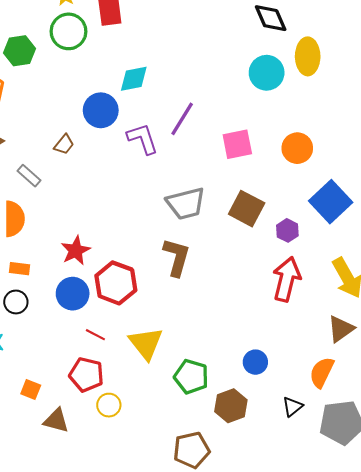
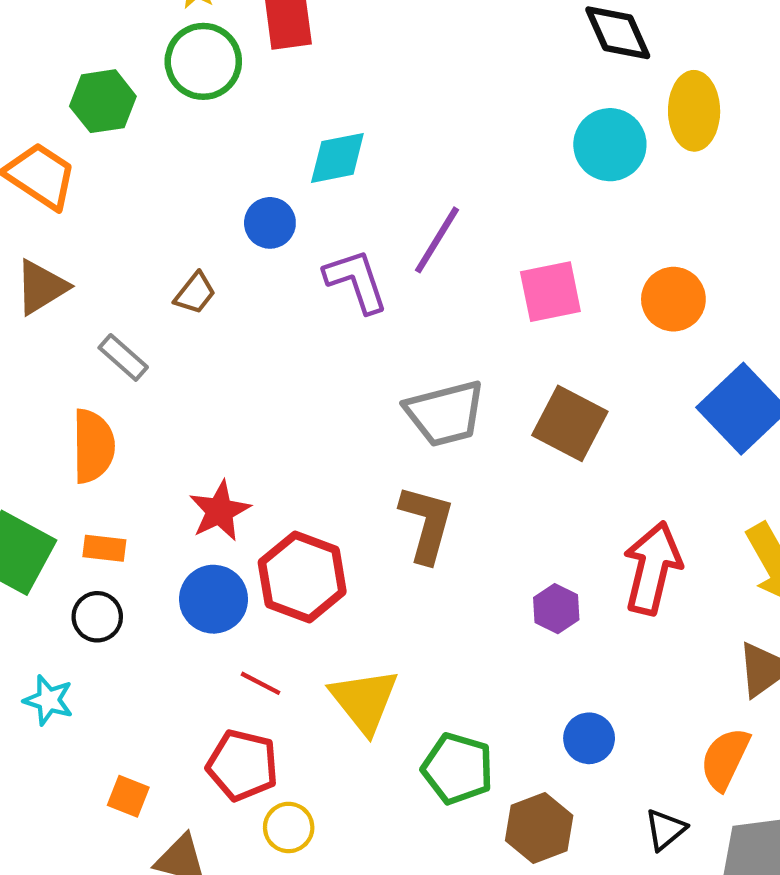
blue circle: (101, 110) -> (270, 223), size x0.7
purple hexagon: (287, 230) -> (556, 609), moved

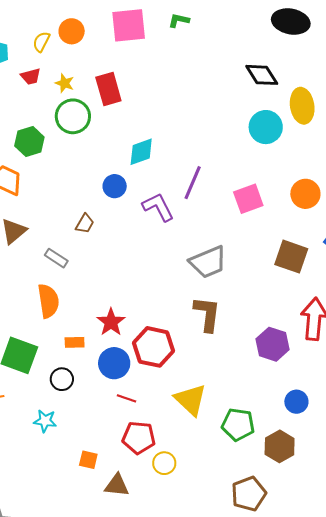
brown square: (570, 423) -> (291, 257), moved
orange rectangle: (104, 548) -> (75, 342), moved
purple hexagon: (556, 609) -> (273, 344), size x1.5
red line: (260, 683) -> (126, 398), moved

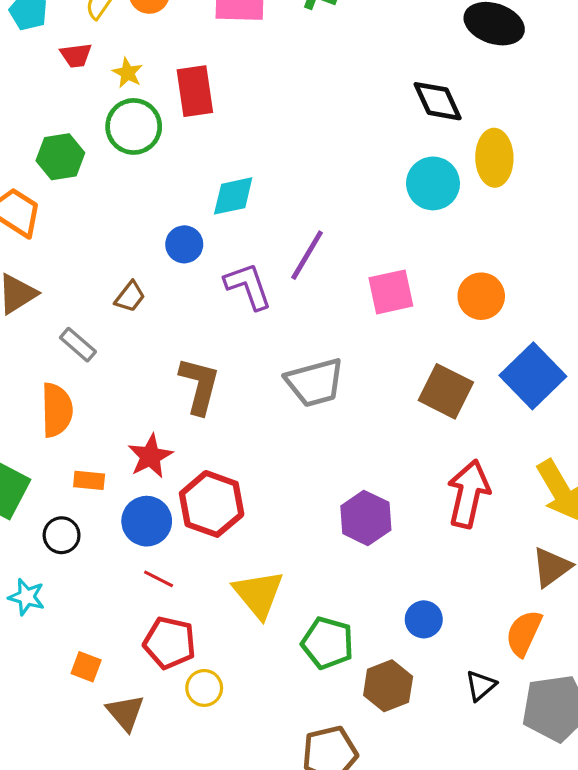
brown L-shape: (207, 314) -> (199, 386), moved
purple hexagon: (273, 344) -> (366, 518), moved
brown triangle: (117, 485) -> (125, 713), turned 36

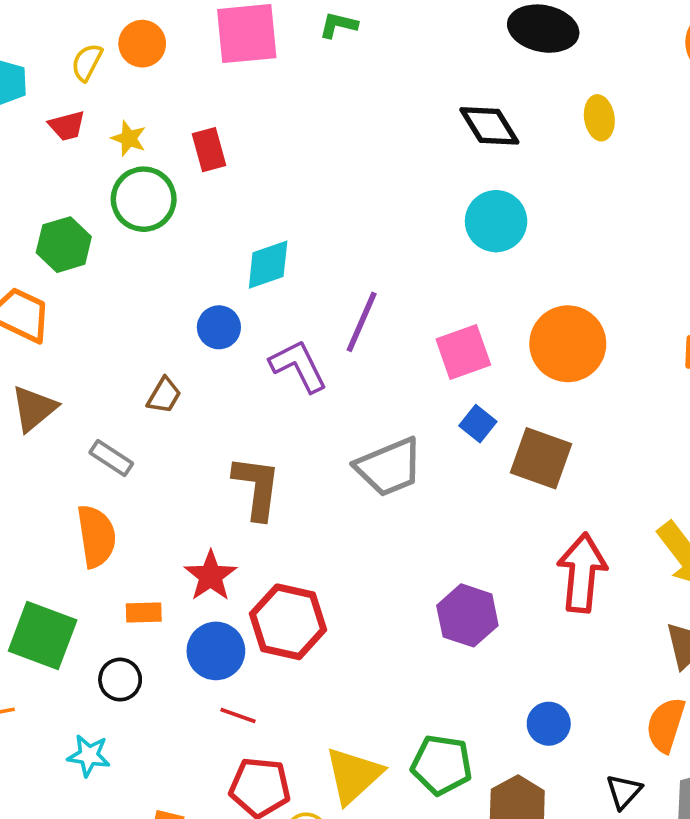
red rectangle: (195, 91) -> (209, 150), size x0.7
yellow ellipse: (494, 158) -> (599, 118), moved, size x0.7
orange circle: (481, 296) -> (568, 344), size x1.4
blue square: (533, 376) -> (478, 424), moved, size x0.5
yellow triangle: (258, 594) -> (353, 775), moved, turned 34

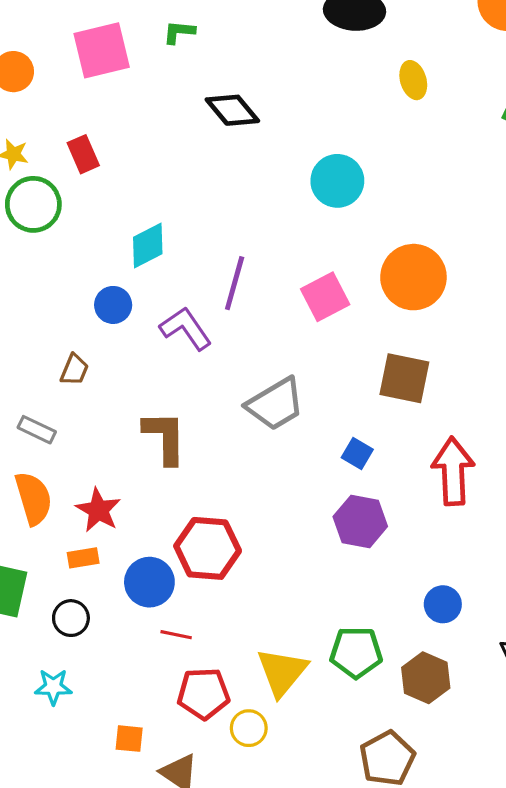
black diamond: (489, 126) -> (232, 110), moved
blue square: (478, 424) -> (357, 454), moved
red star: (211, 576) -> (98, 510), moved

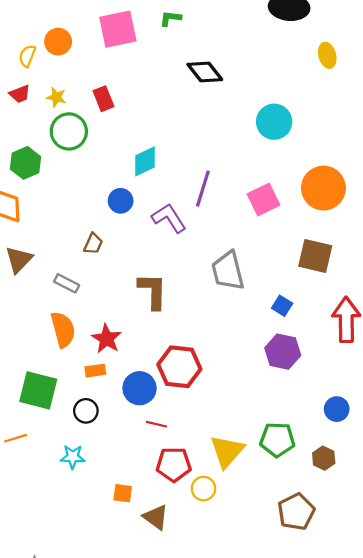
gray trapezoid: (275, 404) -> (228, 271), turned 105
brown hexagon: (426, 678) -> (324, 458), size x0.7

